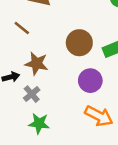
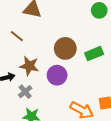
purple circle: (90, 81) -> (57, 75), moved

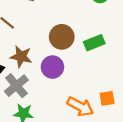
gray cross: (25, 92) -> (16, 86), size x1.5

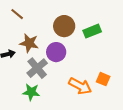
gray cross: (16, 86) -> (37, 68), moved
orange square: (107, 98) -> (103, 79), turned 32

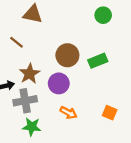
brown star: (29, 43) -> (29, 74), turned 30
gray cross: (37, 68) -> (25, 101), moved, turned 30
orange arrow: (80, 86) -> (68, 113), moved, size x0.7

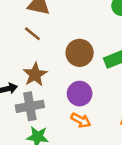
brown line: (16, 42) -> (32, 34), moved
purple circle: (59, 83) -> (80, 94), moved

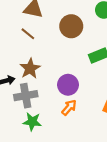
brown circle: (80, 53) -> (71, 26), moved
orange arrow: (81, 120) -> (69, 108), turned -77

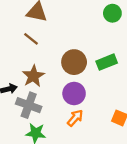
brown circle: (71, 26) -> (74, 62), moved
gray cross: (26, 96) -> (29, 105), turned 30

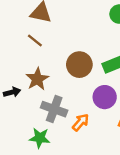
purple circle: (74, 93) -> (105, 97), moved
gray cross: (29, 105) -> (54, 109), moved

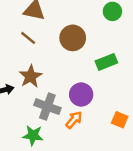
brown circle: (79, 65) -> (73, 38), moved
purple circle: (105, 97) -> (81, 95), moved

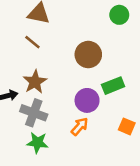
brown circle: (73, 38) -> (88, 55), moved
green rectangle: (106, 62) -> (113, 86), moved
gray cross: (47, 107) -> (34, 113), moved

